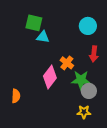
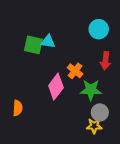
green square: (34, 23) -> (33, 45), moved
gray circle: (89, 91) -> (100, 112), moved

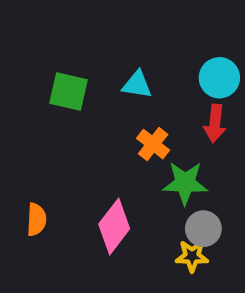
cyan circle: (99, 29) -> (219, 78), moved
cyan triangle: (48, 42) -> (137, 85), moved
pink diamond: (56, 87) -> (114, 226), moved

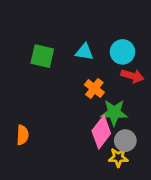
cyan circle: (219, 78) -> (122, 52), moved
red arrow: (215, 123) -> (132, 76), turned -80
pink diamond: (114, 226) -> (101, 132), moved

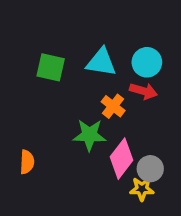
cyan triangle: (84, 52) -> (101, 62), size x1.4
red arrow: (132, 76) -> (143, 91), moved
green star: (114, 112) -> (89, 135), moved

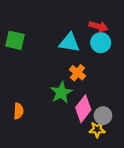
green square: (51, 67) -> (15, 40), moved
red arrow: (143, 91) -> (98, 26), moved
green star: (89, 135) -> (61, 92), turned -30

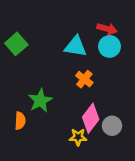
green square: (15, 40) -> (16, 44), turned 36
green star: (61, 92) -> (40, 101), moved
yellow star: (97, 130) -> (78, 137), moved

